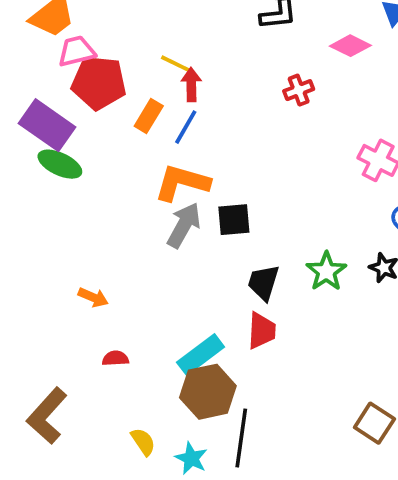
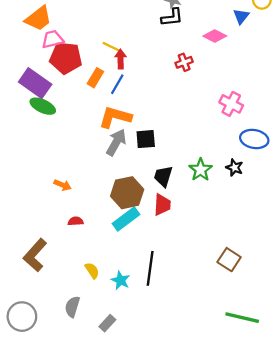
brown hexagon: (208, 392) -> (127, 193), moved

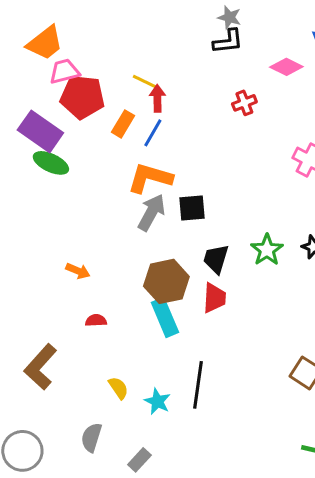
cyan rectangle: (126, 219) -> (165, 317), turned -76

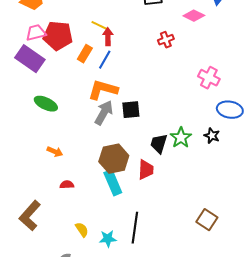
pink trapezoid: (64, 71) -> (36, 33), moved
green ellipse: (51, 163) -> (46, 104), moved
black trapezoid: (216, 259) -> (159, 144), moved
cyan star: (157, 401) -> (108, 239), turned -30

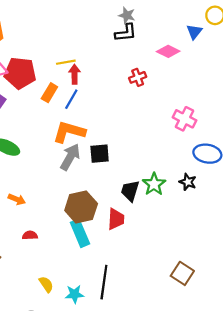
yellow line: (100, 26) -> (66, 62), turned -36

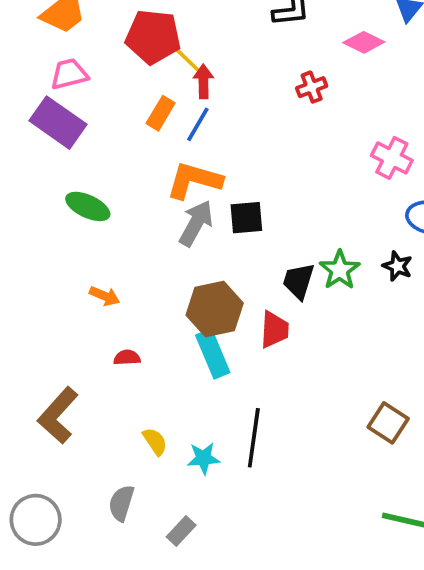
yellow line: (66, 62) -> (189, 61), turned 54
red pentagon: (20, 73) -> (153, 37), moved

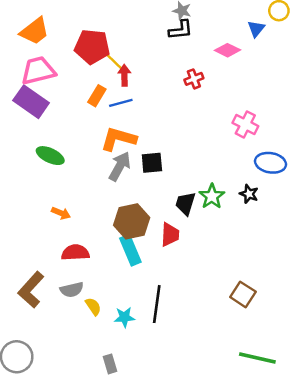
pink trapezoid: (69, 74) -> (38, 71), size x1.4
blue line: (198, 124) -> (121, 103), turned 45
red semicircle: (127, 358) -> (75, 253), size x1.6
gray semicircle: (121, 503) -> (72, 290), moved, turned -120
gray rectangle: (181, 531) -> (110, 364), turned -60

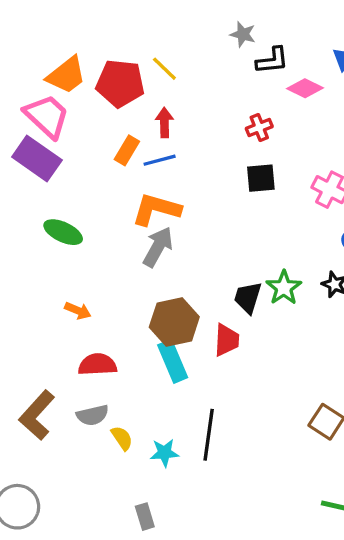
black L-shape: (181, 30) -> (272, 60), moved
orange trapezoid: (35, 31) -> (66, 75), moved
yellow line: (115, 62) -> (164, 69), moved
pink trapezoid: (38, 71) -> (47, 116), turned 57
black square: (152, 163) -> (261, 178), moved

